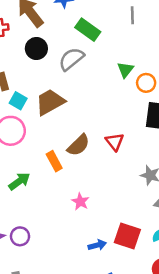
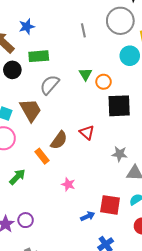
green rectangle: (88, 30) -> (39, 56), moved, turned -30
gray semicircle: (71, 59) -> (50, 85), moved
brown trapezoid: (50, 102) -> (31, 110), turned 100

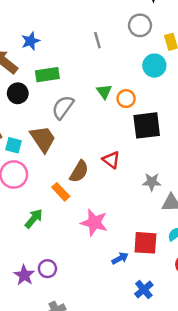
gray circle: (120, 21) -> (140, 25), size x0.7
pink star: (68, 184) -> (94, 223), size x1.6

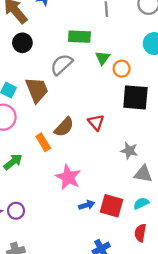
green rectangle: (47, 75) -> (79, 37), moved
blue arrow: (120, 258) -> (87, 205), moved

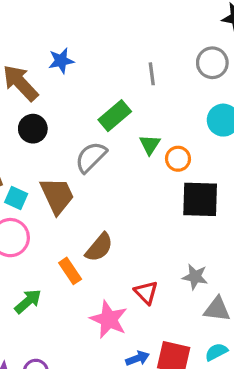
green rectangle: (79, 37) -> (115, 116), turned -40
red triangle: (96, 122) -> (146, 292), moved

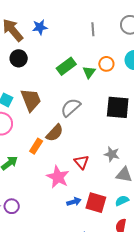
blue star: (61, 61) -> (40, 27), moved
green rectangle: (115, 116) -> (66, 66), moved
gray semicircle: (91, 157) -> (71, 107), moved
orange circle: (178, 159) -> (106, 64), moved
orange rectangle: (70, 271) -> (36, 146), turned 63

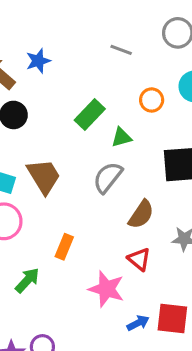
gray line: (93, 29) -> (121, 50), turned -56
green triangle: (89, 72) -> (121, 137), moved, turned 48
brown semicircle: (55, 133) -> (141, 214), moved

